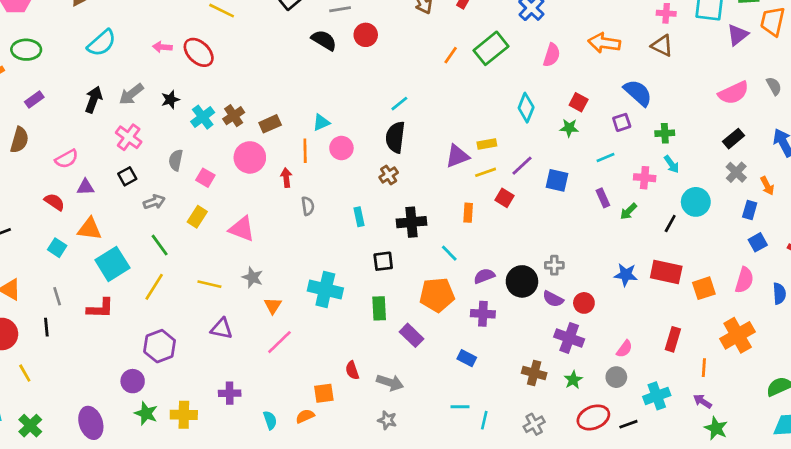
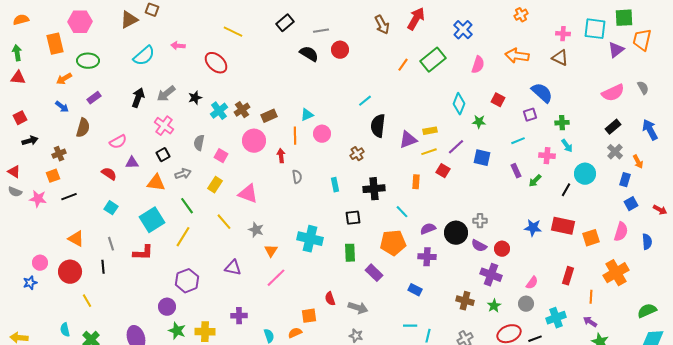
pink arrow: (162, 47) -> (178, 46), moved
green star: (569, 128) -> (479, 122), moved
black semicircle: (395, 137) -> (378, 126), moved
orange triangle: (90, 229) -> (156, 183), moved
yellow line: (209, 284) -> (224, 222), moved, turned 36

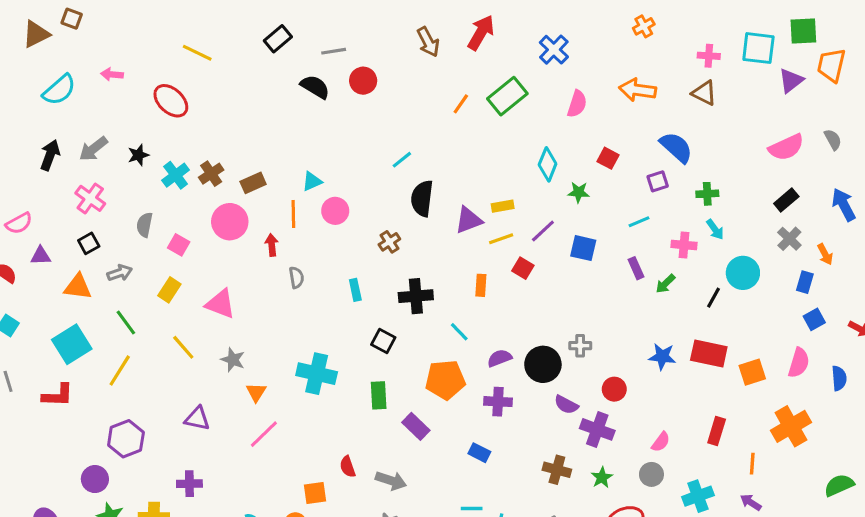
black square: (353, 218) -> (383, 341), turned 35
purple semicircle: (479, 246) -> (566, 405), moved
purple cross: (239, 316) -> (189, 484), moved

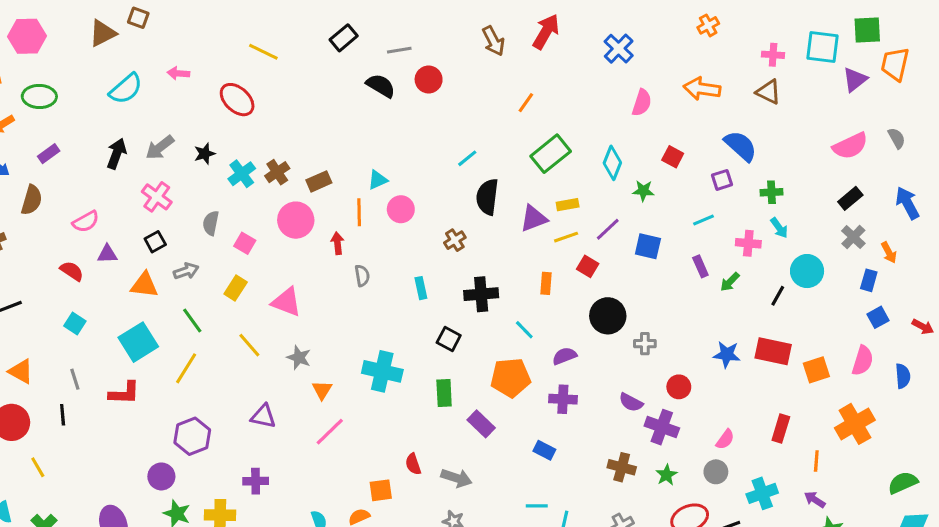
green rectangle: (507, 96) -> (551, 154), moved
black circle: (543, 364) -> (608, 316), moved

